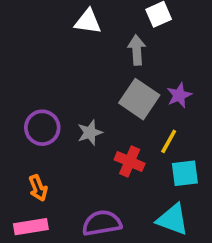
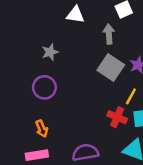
gray star: (90, 133) -> (50, 52), moved
red cross: (130, 162) -> (117, 117), moved

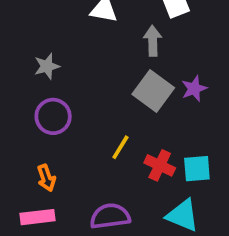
gray star: (50, 52) -> (47, 66), moved
yellow line: (131, 96) -> (120, 147), moved

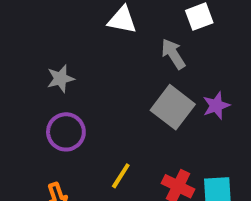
gray arrow: (153, 41) -> (173, 54), turned -32
yellow line: (120, 147) -> (121, 176), moved

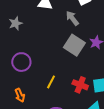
gray star: (60, 79) -> (16, 23), moved

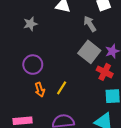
red cross: (80, 85) -> (105, 72), moved
orange arrow: (20, 95) -> (40, 90), moved

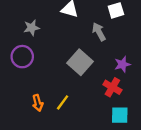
gray square: (89, 52) -> (80, 62), moved
purple circle: (33, 65) -> (22, 57), moved

